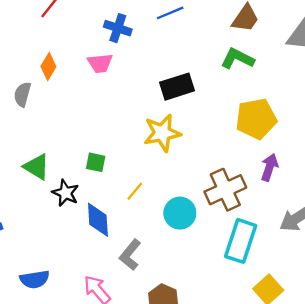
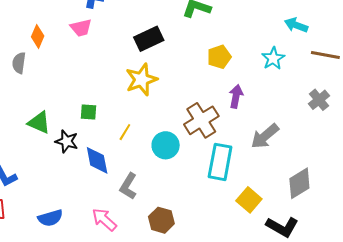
yellow pentagon: (256, 119) -> (219, 57), size x0.7

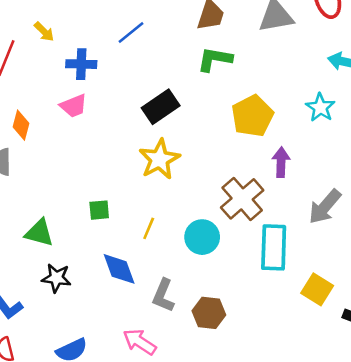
yellow pentagon: (219, 57) -> (252, 116), size x1.4
black star: (67, 141) -> (56, 278), moved
brown hexagon: (161, 220) -> (209, 313), moved

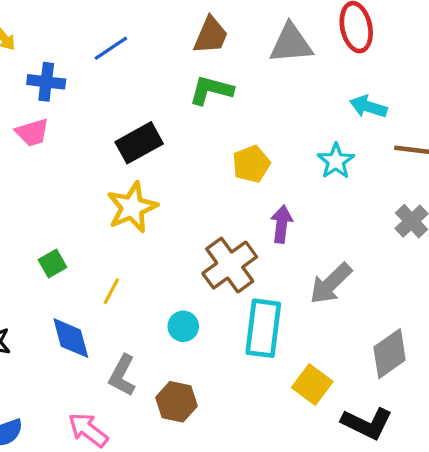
yellow pentagon: (252, 116) -> (251, 164), size x0.7
green square: (99, 210) -> (52, 263), turned -30
cyan circle: (202, 237) -> (183, 326), moved, size x0.7

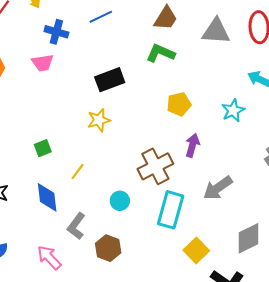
yellow star: (132, 207) -> (99, 120), size x0.7

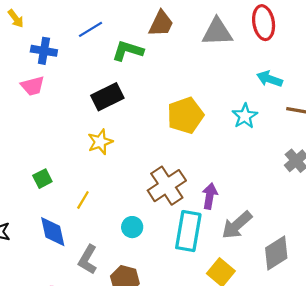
green L-shape: (161, 53) -> (128, 51), moved
yellow pentagon: (179, 104) -> (185, 115), size x1.4
purple arrow: (192, 145) -> (210, 196), moved
gray arrow: (218, 188) -> (237, 225), moved

